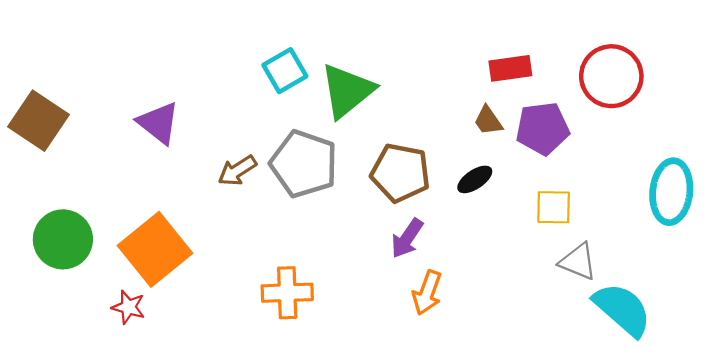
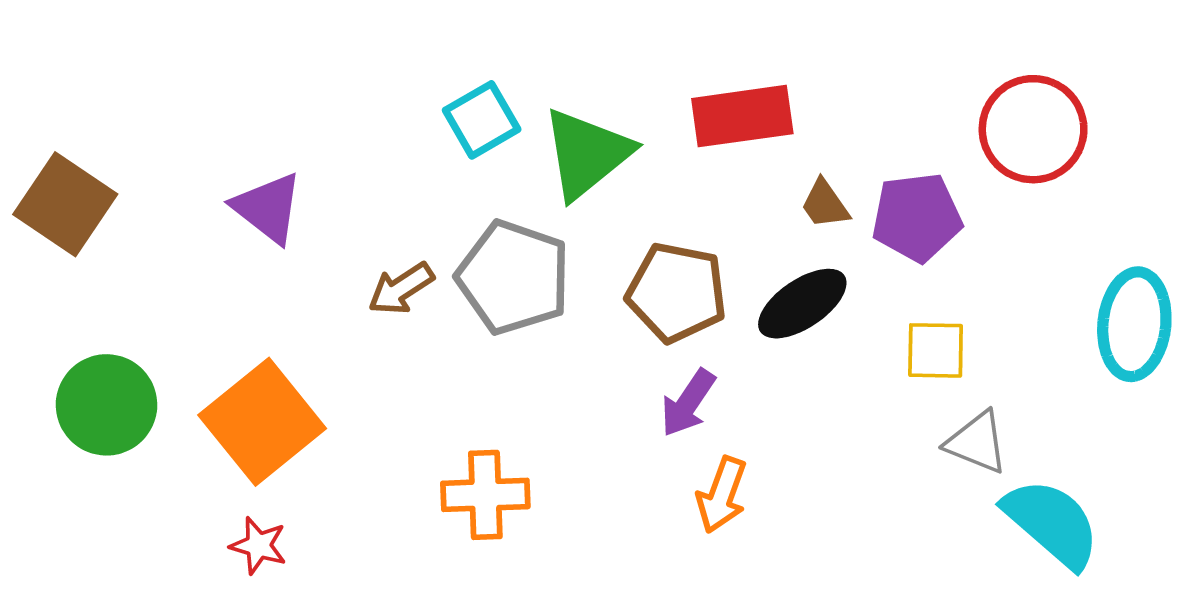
red rectangle: (510, 68) -> (742, 116), moved, size x1.4
black ellipse: (475, 179) -> (802, 304), size x1.5
red star: (128, 307) -> (258, 546), moved

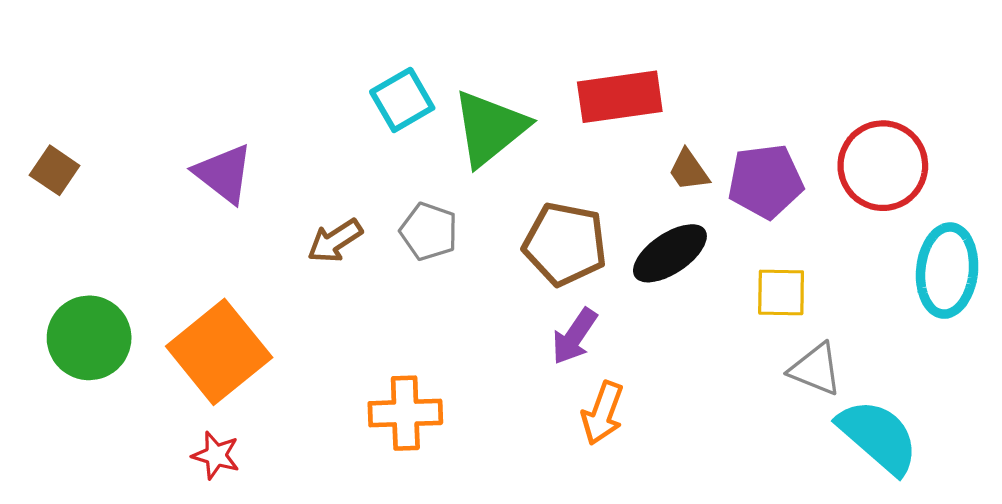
red circle: (1033, 129) -> (883, 166), moved
brown square: (65, 204) -> (55, 170), size x0.6
gray pentagon: (514, 277) -> (429, 231), size x0.6

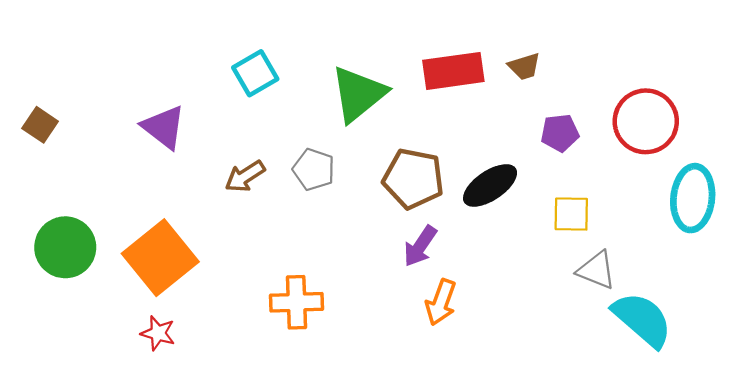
cyan square: (402, 100) -> (255, 73), moved
brown trapezoid: (689, 170) -> (524, 66), moved, turned -72
purple pentagon: (765, 181) -> (560, 133), size x0.7

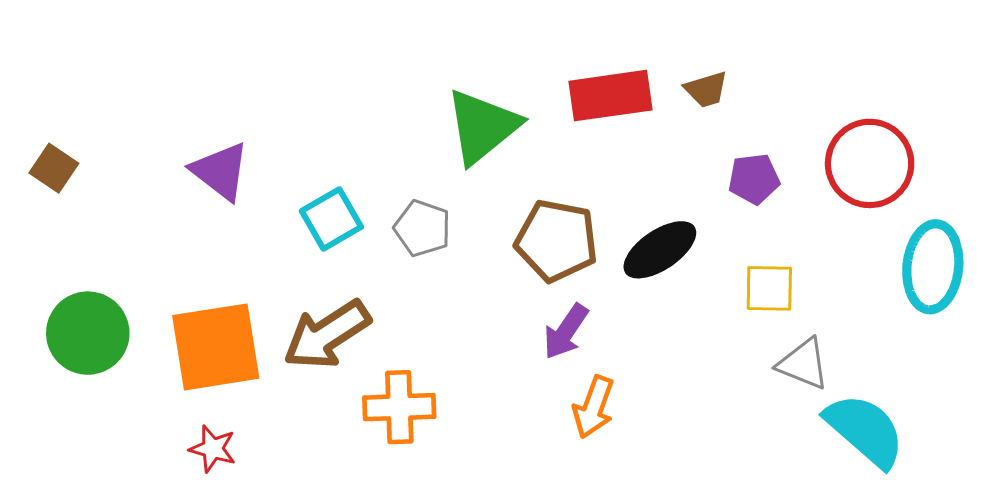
cyan square: (255, 73) -> (331, 219), moved
brown arrow: (245, 176) -> (327, 335), moved, size x1.6
orange square: (160, 258) -> (216, 347), turned 30

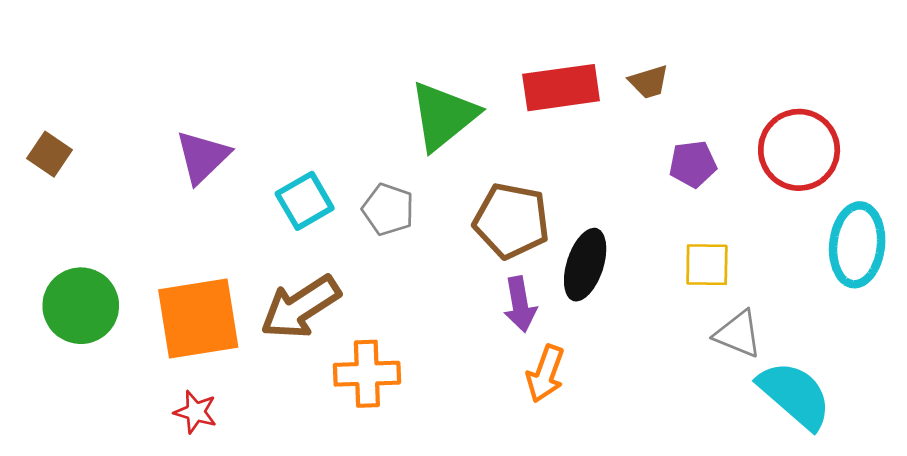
purple triangle: (220, 171) -> (203, 157), turned 38
black ellipse: (660, 250) -> (585, 265), moved, turned -38
purple arrow: (566, 332) -> (520, 304), turned -44

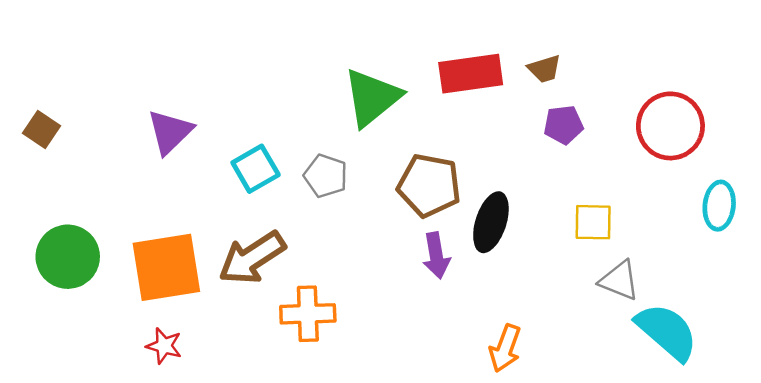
purple pentagon: (693, 164) -> (563, 125), moved
cyan ellipse: (857, 245) -> (719, 206), size x0.7
orange arrow: (545, 374) -> (505, 348), moved

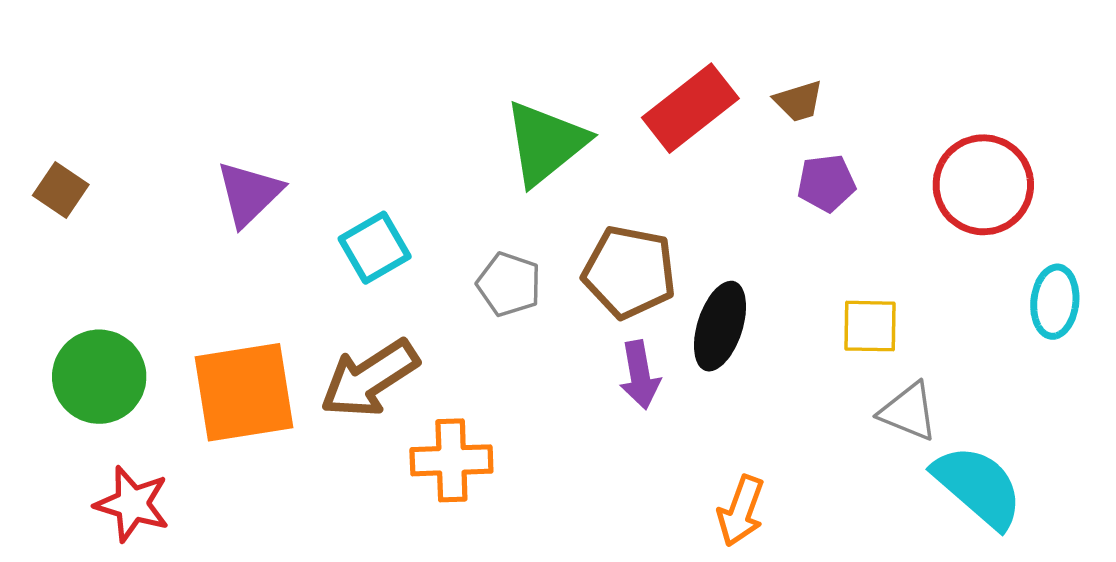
red rectangle: (471, 74) -> (690, 108), turned -30
gray pentagon: (326, 176) -> (509, 284), moved
red star: (164, 346) -> (132, 504), moved, size x1.4

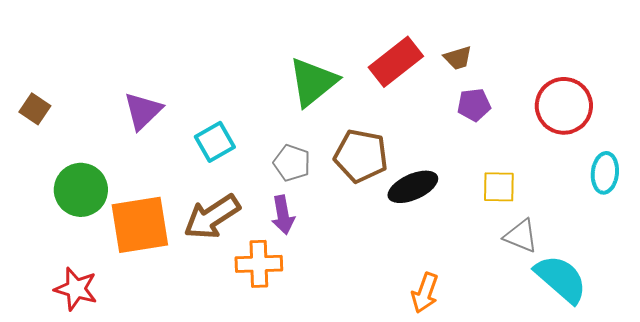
black ellipse: (720, 326) -> (413, 187), turned 48
purple arrow: (640, 375) -> (283, 215), moved
green circle: (99, 377) -> (81, 190), moved

